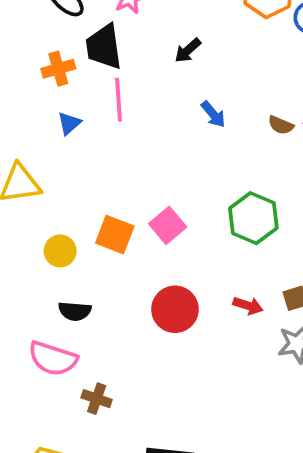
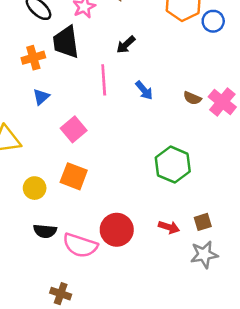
pink line: (118, 100) -> (104, 80), moved
pink square: (168, 225) -> (74, 129), moved
pink semicircle: (53, 359) -> (80, 245), moved

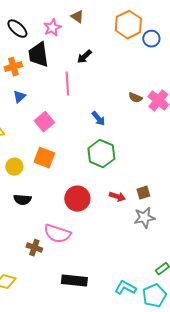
blue arrow: (144, 90) -> (98, 119), moved
green hexagon: (173, 165) -> (101, 154), moved
pink semicircle: (80, 245) -> (57, 234), moved

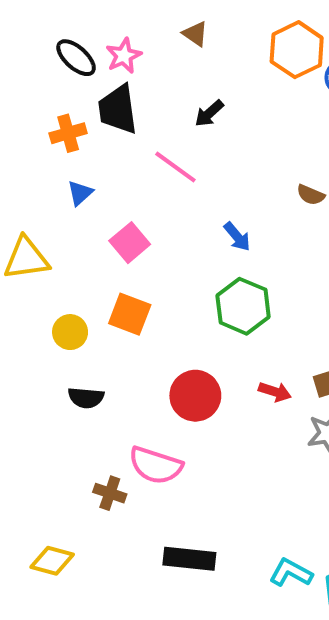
pink star: (52, 28) -> (124, 56), moved
pink line: (67, 84) -> (175, 167), turned -50

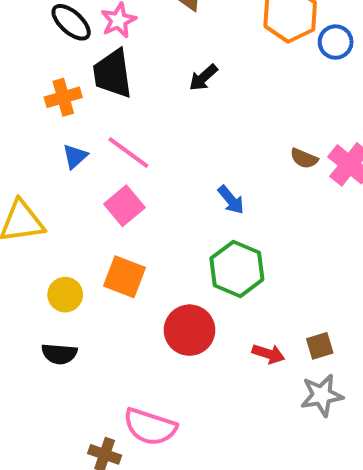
pink line: (175, 167) -> (128, 153), moved
red circle: (195, 396) -> (190, 330), moved
black semicircle: (86, 398) -> (59, 354), moved

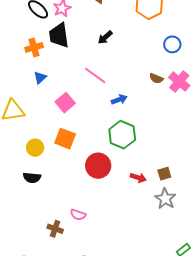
blue circle: (336, 42) -> (172, 44), moved
pink line: (128, 153) -> (95, 75), moved
blue arrow: (231, 200) -> (119, 100), turned -70
gray star: (322, 395) -> (165, 199), turned -30
pink semicircle: (150, 427) -> (78, 215), size x0.6

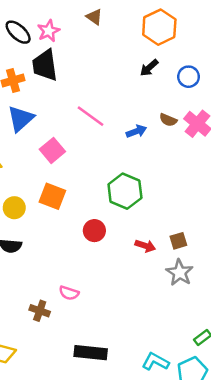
black arrow: (105, 37) -> (149, 68), moved
blue triangle: (40, 77) -> (21, 119), size x1.6
blue arrow: (119, 100) -> (136, 131), moved
red circle: (98, 166) -> (94, 231), size x0.7

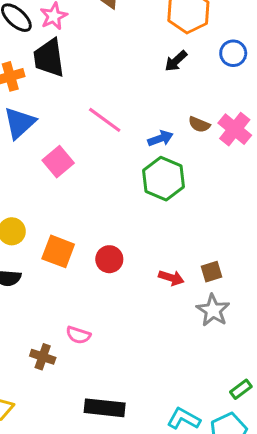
blue circle: (189, 77) -> (233, 53), moved
green hexagon: (125, 191) -> (164, 179), moved
orange square: (52, 196) -> (58, 251), moved

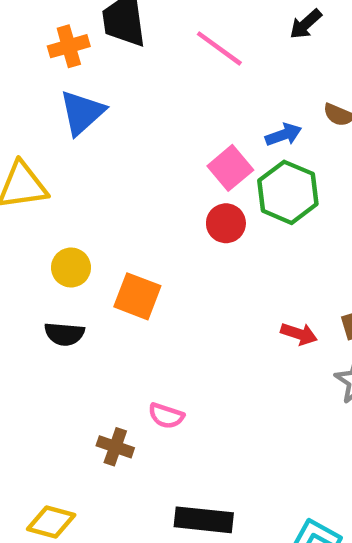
pink line: (105, 120) -> (219, 48), moved
pink square: (58, 162) -> (230, 168), moved
red circle: (109, 259) -> (226, 223), moved

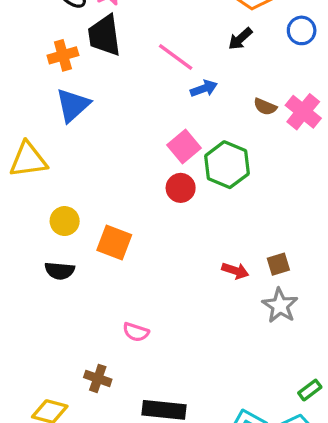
blue arrow: (283, 135) -> (204, 88), moved
brown cross: (115, 447) -> (98, 378), moved

